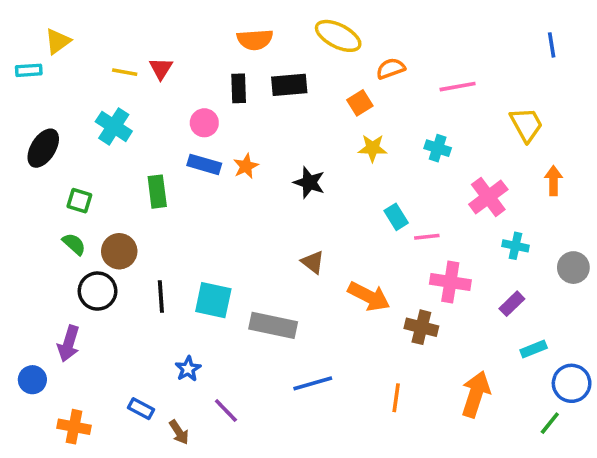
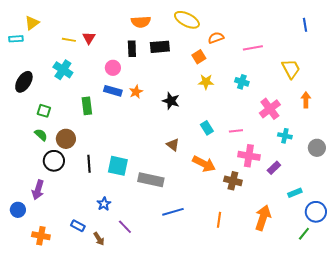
cyan rectangle: (396, 217) -> (207, 128), moved
purple rectangle: (512, 304) -> (274, 168), moved

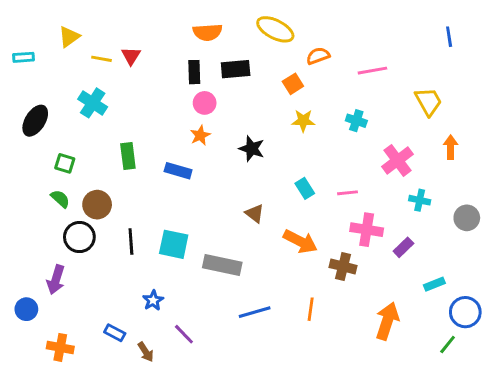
yellow triangle: (32, 23) -> (69, 37), moved
pink circle: (113, 68) -> (205, 103), moved
blue rectangle: (113, 91) -> (178, 171), moved
orange line: (219, 220) -> (311, 309), moved

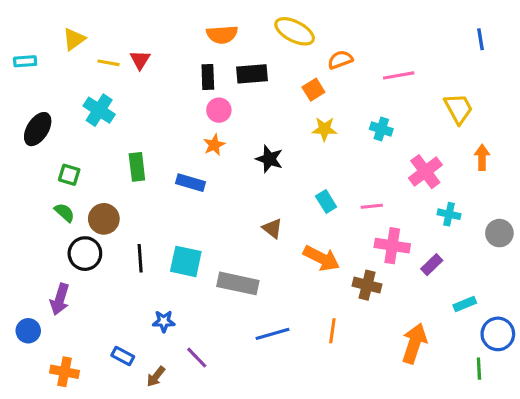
blue star: (153, 300) -> (164, 321), turned 30
green line: (448, 345) -> (479, 369), turned -42
brown arrow: (146, 352) -> (156, 376), turned 72

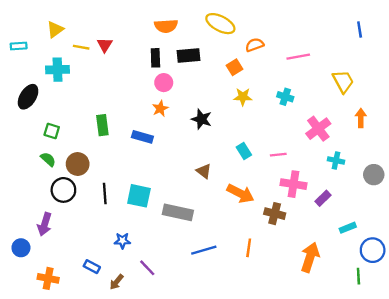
cyan cross: (99, 110) -> (58, 70), moved, turned -35

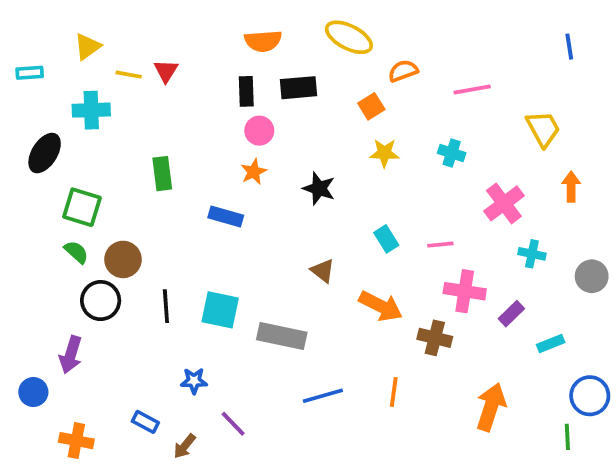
green rectangle: (102, 125) -> (162, 174), moved
green square: (52, 131) -> (82, 207), size x1.5
cyan rectangle: (348, 228) -> (551, 343), moved

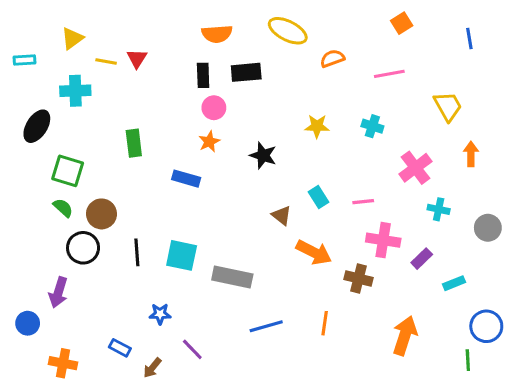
orange square: (371, 106) -> (402, 23), moved
brown triangle: (323, 271) -> (282, 215), moved

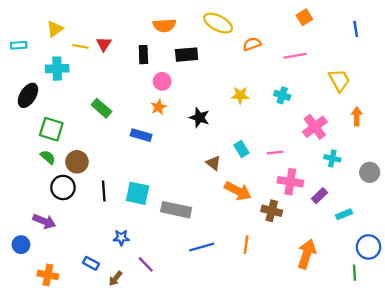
black rectangle: (203, 75) -> (143, 55), moved
green rectangle: (134, 143) -> (101, 108), turned -42
purple arrow: (58, 292) -> (44, 221), turned -85

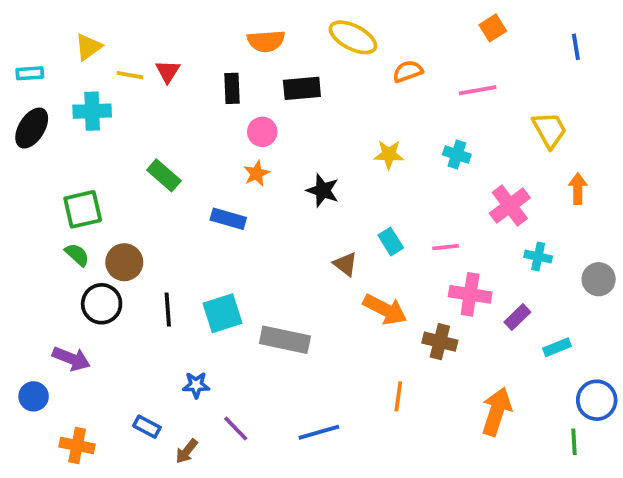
black ellipse: (28, 95) -> (32, 128), moved
green square: (51, 129) -> (83, 209), turned -30
cyan square: (138, 193) -> (223, 313), turned -30
blue line: (202, 247) -> (319, 432), moved

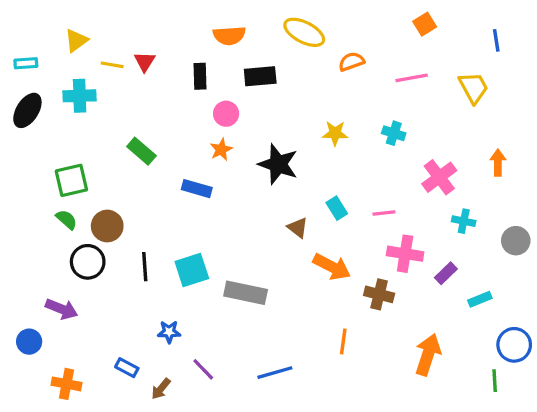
yellow trapezoid: (549, 130) -> (473, 88), moved
black star: (323, 190) -> (278, 164), size x1.4

